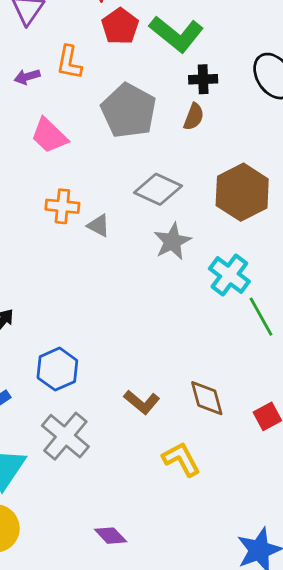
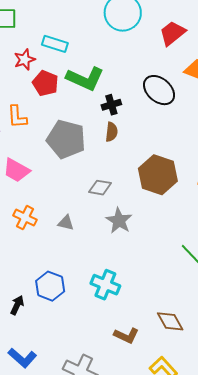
gray diamond: (158, 189) -> (100, 188), size x0.7
orange cross: (62, 206) -> (25, 218), moved, turned 35
cyan cross: (229, 275) -> (105, 285), moved
blue hexagon: (57, 369) -> (50, 286), moved

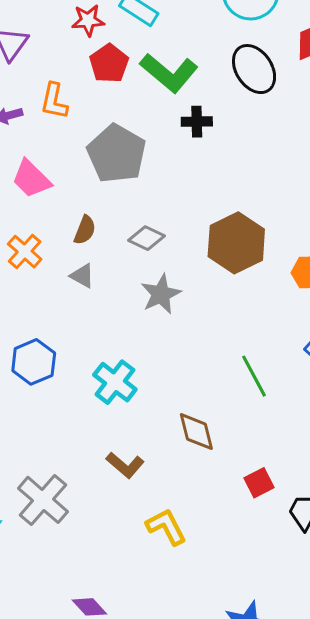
black ellipse: (159, 90) -> (254, 69), moved
brown semicircle: (112, 132) -> (85, 230), moved
brown diamond: (170, 321) -> (196, 432), moved

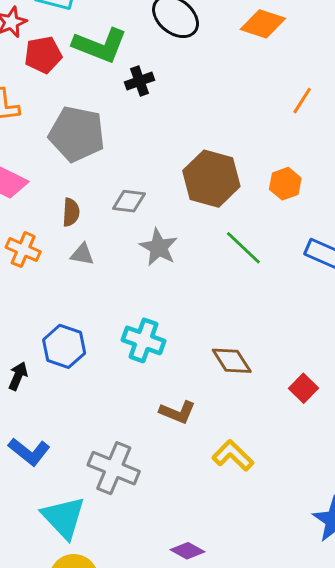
red pentagon: (109, 63) -> (43, 55), turned -30
green line: (254, 376) -> (243, 248), moved

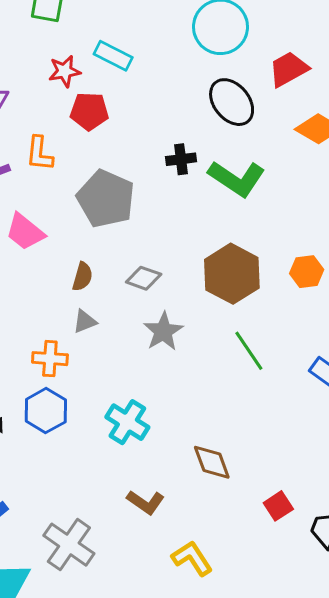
green L-shape: (100, 45) -> (237, 178), moved
orange hexagon: (285, 184) -> (307, 272), moved
orange cross: (23, 250) -> (50, 359), moved, turned -32
gray triangle: (82, 254) -> (85, 321), turned -45

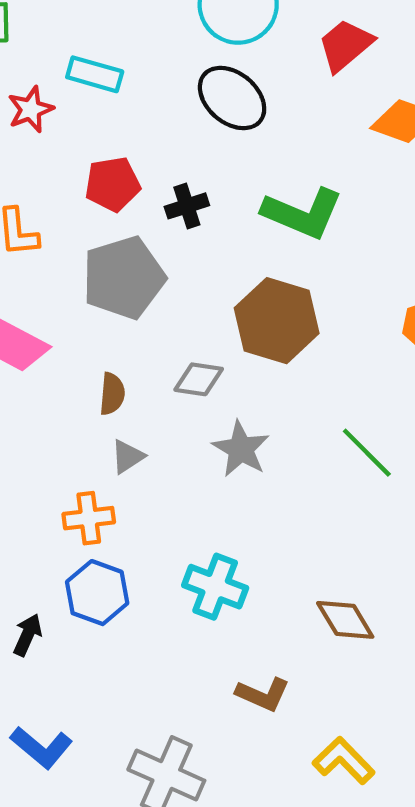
black ellipse: (232, 102) -> (232, 98), moved
red pentagon: (89, 111) -> (113, 184), moved
black cross: (181, 159) -> (187, 206), moved
gray pentagon: (106, 199) -> (124, 278), turned -30
brown hexagon: (232, 274) -> (277, 321), moved

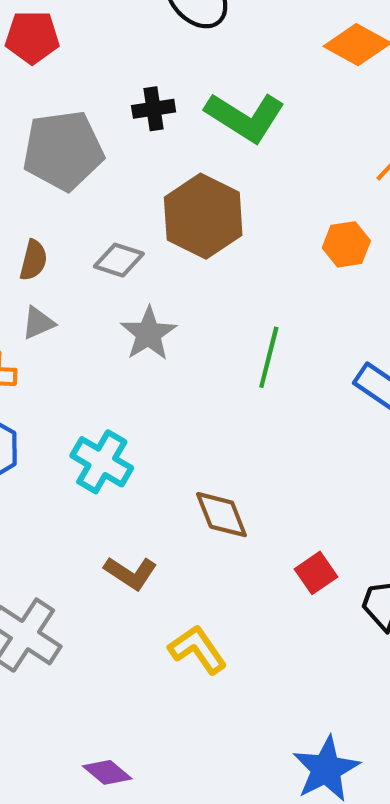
red pentagon: (113, 184) -> (32, 37), moved
black cross: (187, 206) -> (154, 109), moved
green line: (367, 453) -> (269, 357), turned 50

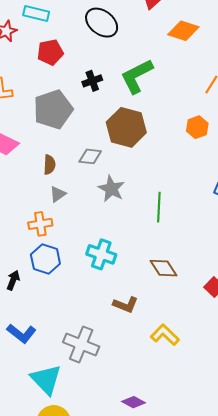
red pentagon: (32, 37) -> (50, 52), moved
green L-shape: (245, 117) -> (137, 76), turned 132
green line: (269, 357) -> (159, 207), moved

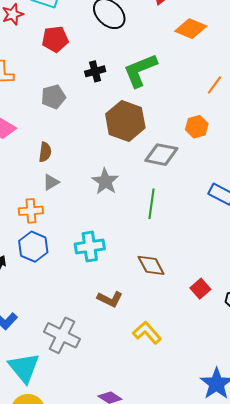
gray pentagon: (53, 109) -> (53, 97), size x0.6
gray diamond: (90, 156) -> (161, 155), moved, size x1.4
cyan cross: (101, 254) -> (90, 246), turned -32

